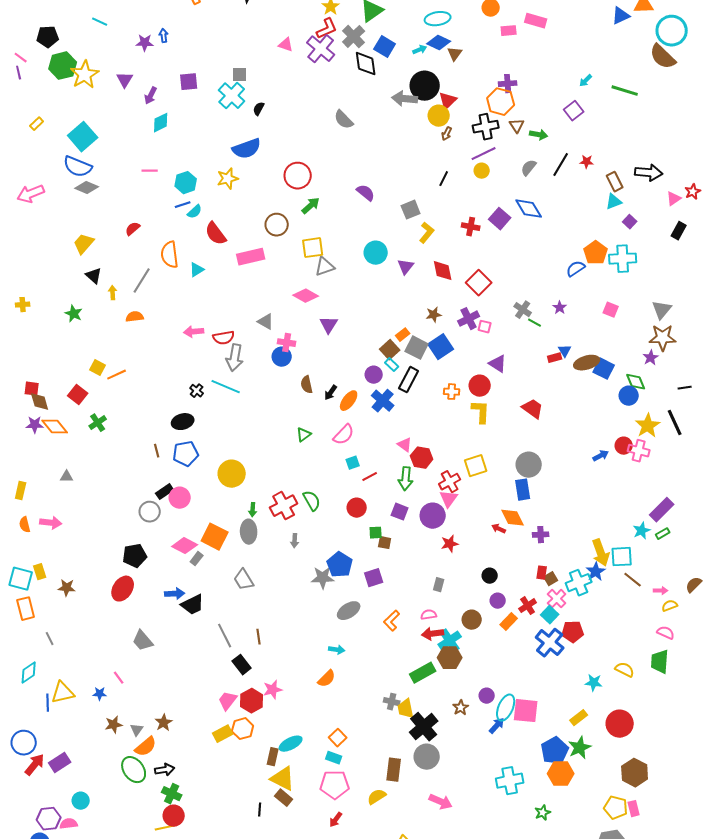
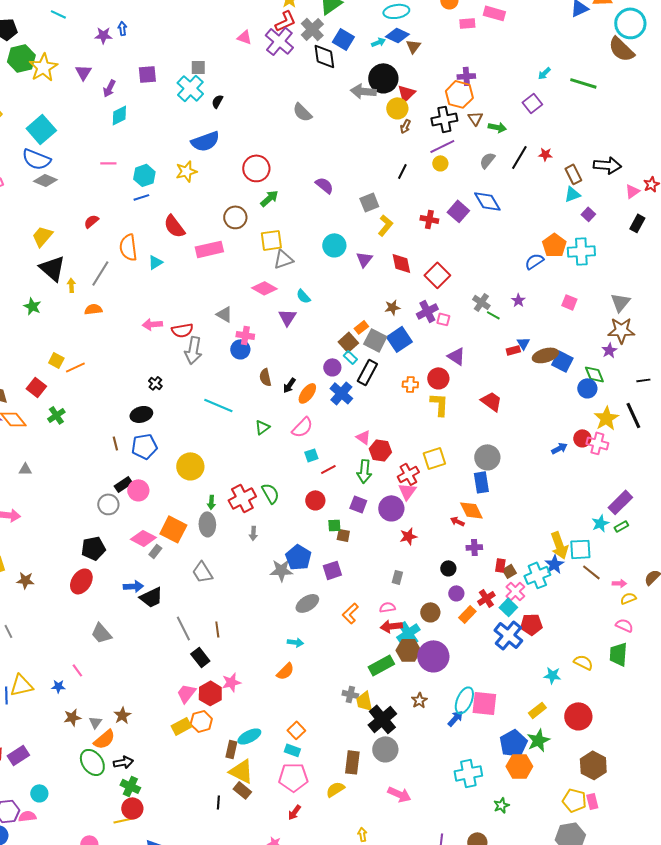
cyan semicircle: (195, 212) -> (303, 296), moved, turned 91
black triangle: (94, 276) -> (52, 268), size x1.6
cyan line: (226, 387) -> (218, 405), moved
purple cross: (541, 535) -> (474, 547), moved
purple circle: (487, 696) -> (433, 656), moved, size x2.0

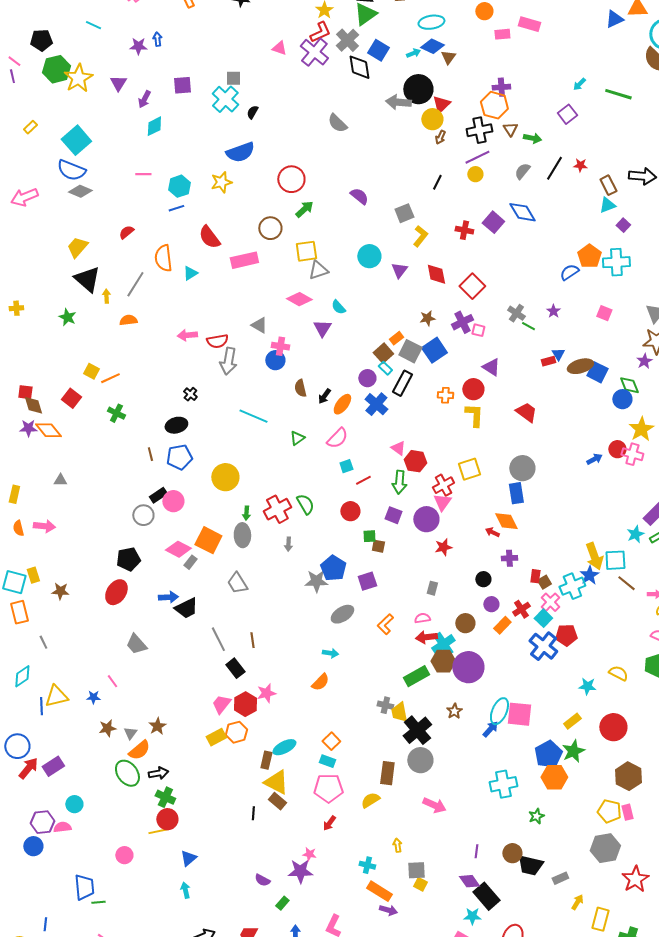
green cross: (56, 415) -> (116, 413), moved, turned -30

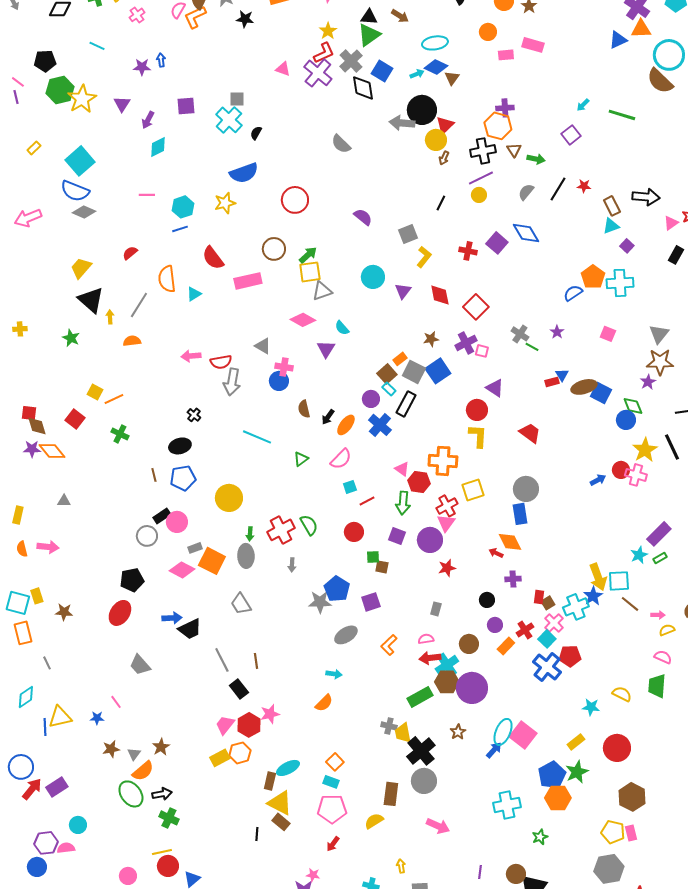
green arrow: (304, 209) -> (308, 255), moved
orange cross: (445, 395) -> (443, 461), moved, size x1.8
gray rectangle: (190, 562) -> (195, 548), moved, turned 32
pink square: (519, 714) -> (523, 735), turned 32
red circle: (167, 819) -> (168, 866), moved

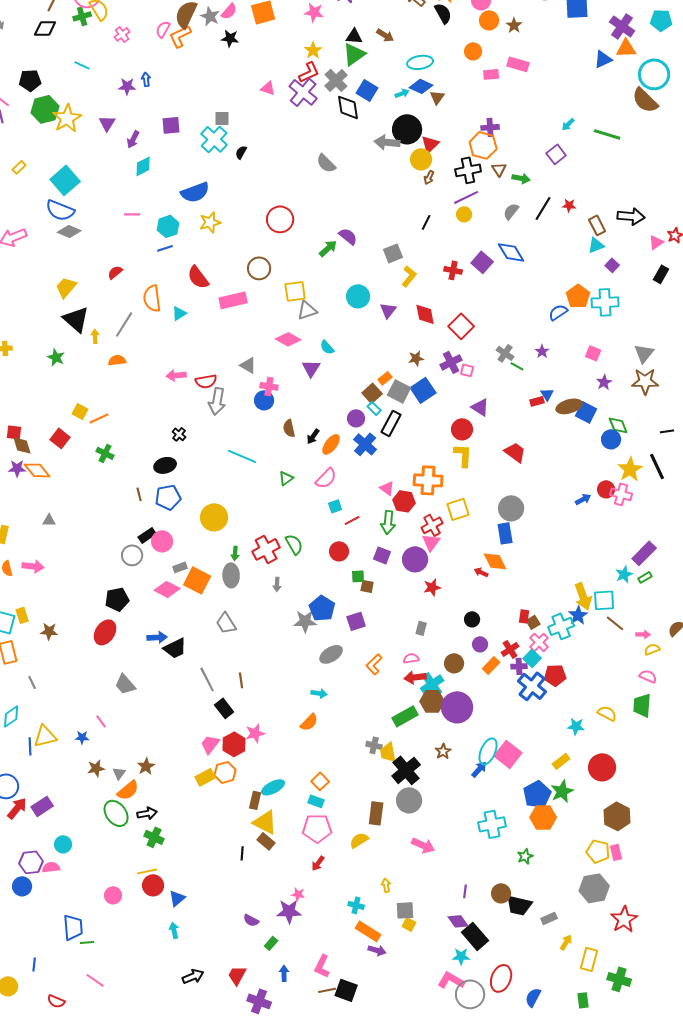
blue semicircle: (244, 173) -> (195, 192), moved
green arrow: (308, 255) -> (328, 248), moved
purple star: (648, 382) -> (604, 382), moved
purple cross: (513, 579) -> (519, 666), moved

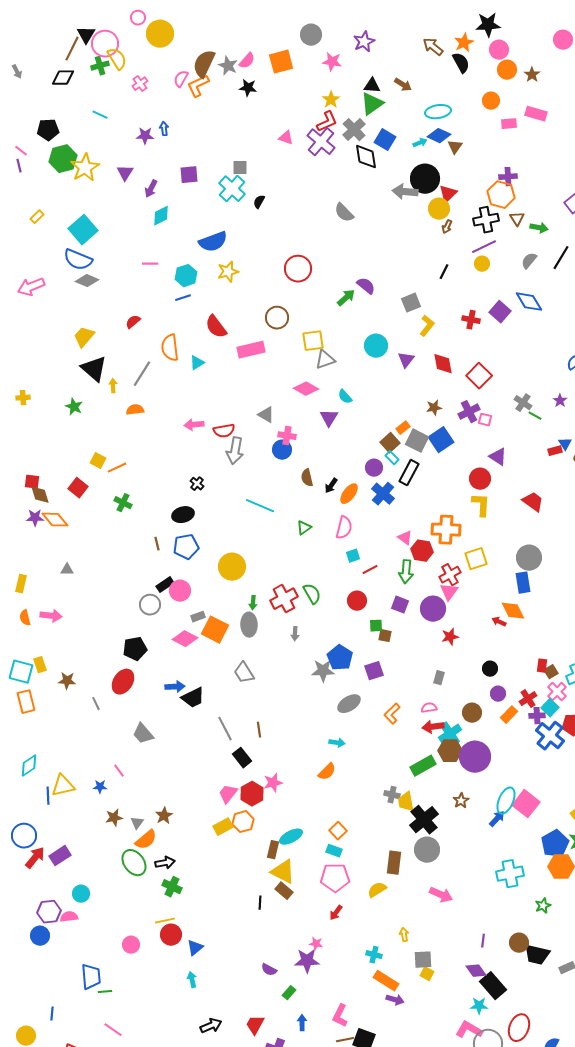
pink semicircle: (326, 478) -> (344, 528), turned -30
gray line: (32, 682) -> (96, 704), moved

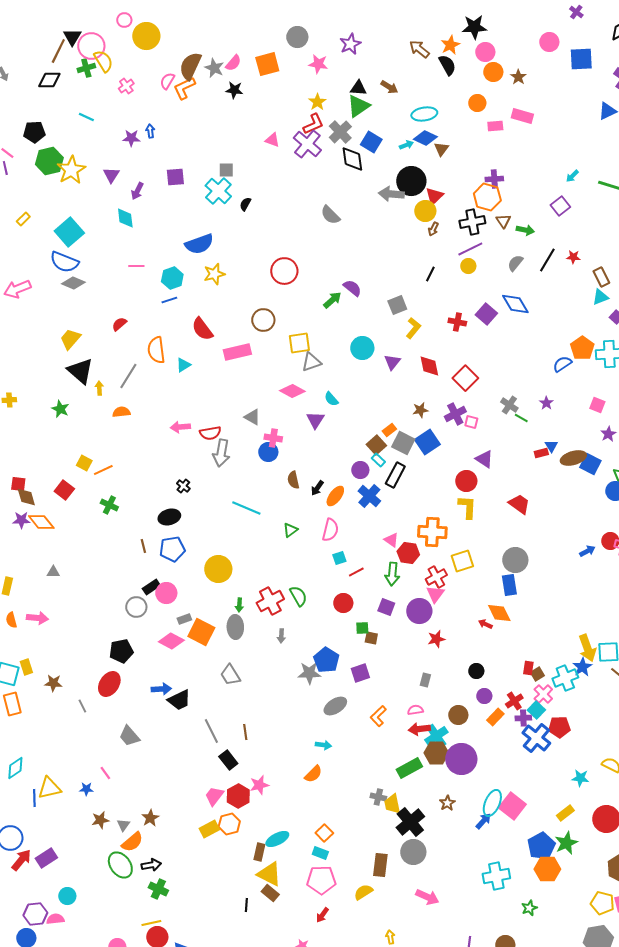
cyan diamond: (161, 216) -> (125, 218), moved, turned -70

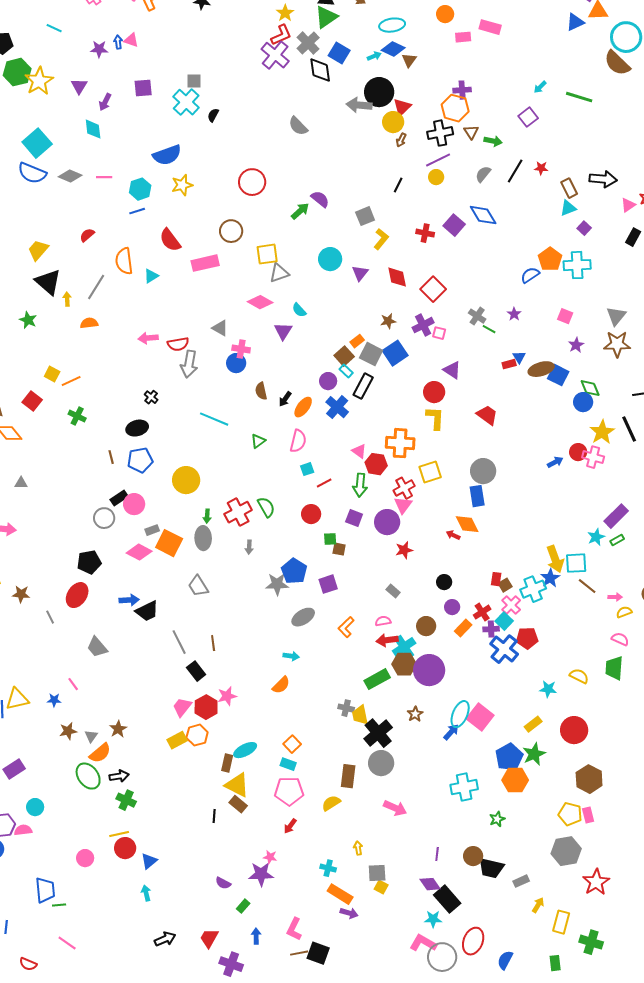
pink triangle: (272, 140) -> (131, 40), moved
gray diamond: (73, 283) -> (70, 176), moved
gray rectangle: (425, 680) -> (393, 591), turned -64

